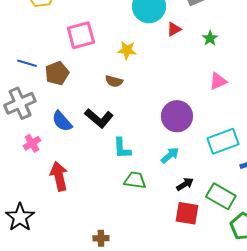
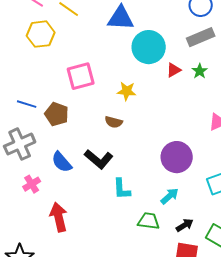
green star: (210, 38) -> (200, 71), moved
brown pentagon: (57, 73) -> (57, 114), turned -30
green trapezoid: (135, 180) -> (149, 221), moved

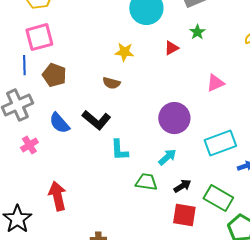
red triangle: (174, 70) -> (171, 48), moved
pink square: (81, 76) -> (39, 37), moved
blue line: (27, 104) -> (24, 65), turned 72
red arrow: (59, 217) -> (57, 196), moved

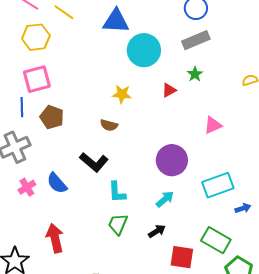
blue semicircle: (59, 123) -> (57, 183), moved
green trapezoid: (146, 182) -> (118, 224), moved, turned -75
black arrow: (182, 186) -> (157, 231), moved

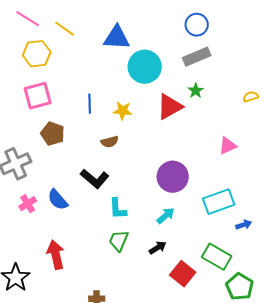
red triangle: (169, 90) -> (170, 107), size x1.8
blue line: (22, 107) -> (90, 104), moved
brown semicircle: (109, 125) -> (110, 142), turned -30
pink triangle: (213, 125) -> (228, 146), moved
red square: (182, 257) -> (183, 274), turned 30

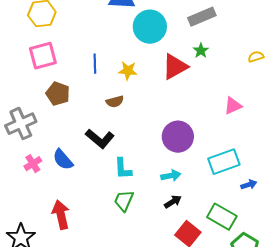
cyan arrow: (166, 216) -> (171, 176), turned 30
black arrow: (158, 248) -> (173, 202), moved

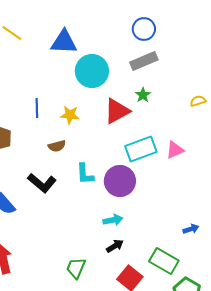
cyan rectangle: (224, 162) -> (141, 149), moved
cyan L-shape: (123, 169) -> (85, 174), moved
green trapezoid: (124, 201) -> (76, 268), moved

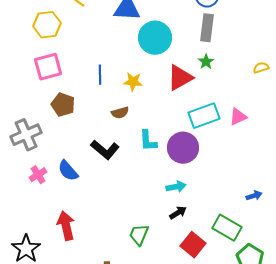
gray rectangle: (144, 61) -> (207, 28), turned -60

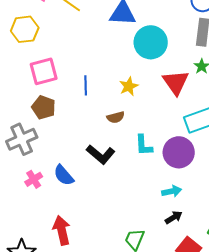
yellow hexagon: (47, 25) -> (25, 29), moved
blue line: (100, 75) -> (86, 85), moved
red triangle: (180, 78) -> (176, 82), turned -36
yellow star: (133, 82) -> (129, 86), turned -30
brown pentagon: (63, 105) -> (44, 107), moved

